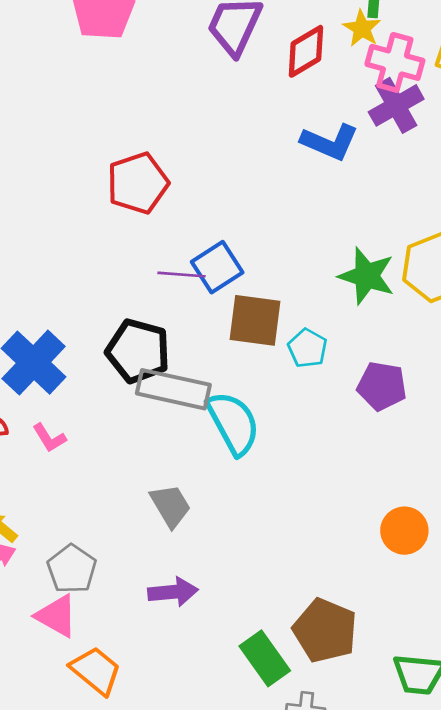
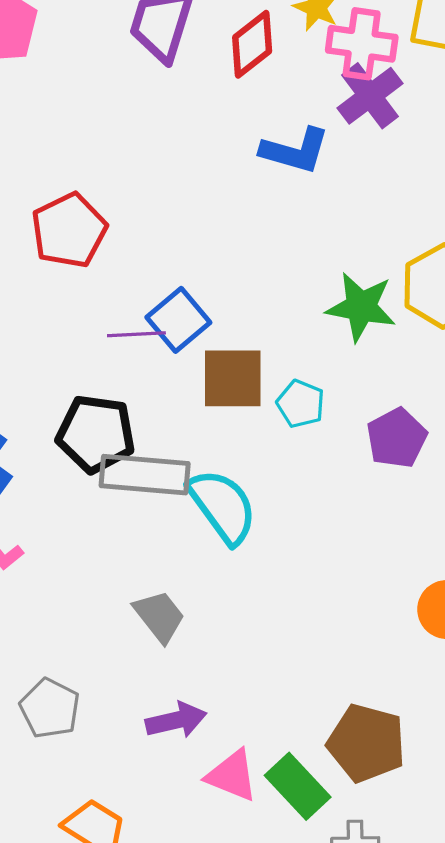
purple pentagon: (382, 386) -> (397, 438), turned -30
pink triangle: (57, 616) -> (232, 776), moved

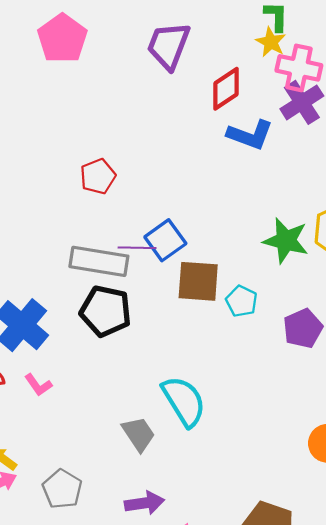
red diamond: (252, 44) -> (226, 89), moved
red pentagon: (69, 230) -> (98, 176), size x0.7
gray rectangle: (145, 475) -> (99, 261), moved
cyan semicircle: (223, 506) -> (184, 401), moved

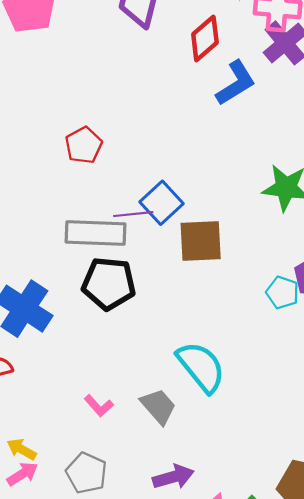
blue L-shape: (250, 135) -> (236, 83), turned -45
cyan pentagon: (242, 301) -> (282, 293), moved
pink L-shape: (38, 385) -> (99, 406), moved

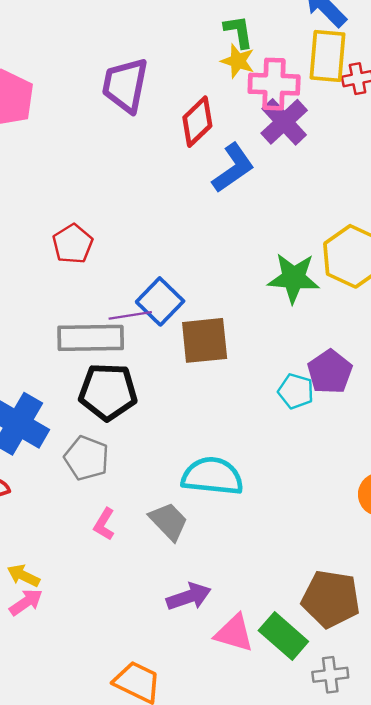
cyan semicircle: (201, 367) -> (212, 476), turned -42
pink L-shape: (99, 406) -> (104, 524), turned 76
gray pentagon: (86, 473) -> (87, 458), moved

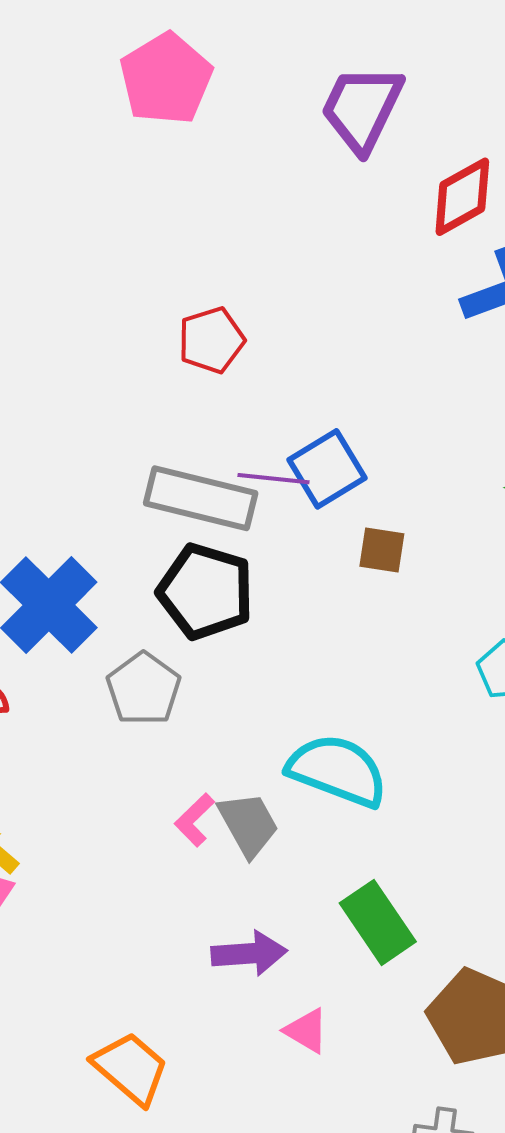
brown square: (205, 340) -> (382, 550), size x0.6
pink L-shape: (104, 524) -> (194, 820), moved
pink triangle: (234, 633) -> (306, 1031), size x0.7
green rectangle: (283, 636) -> (378, 922), moved

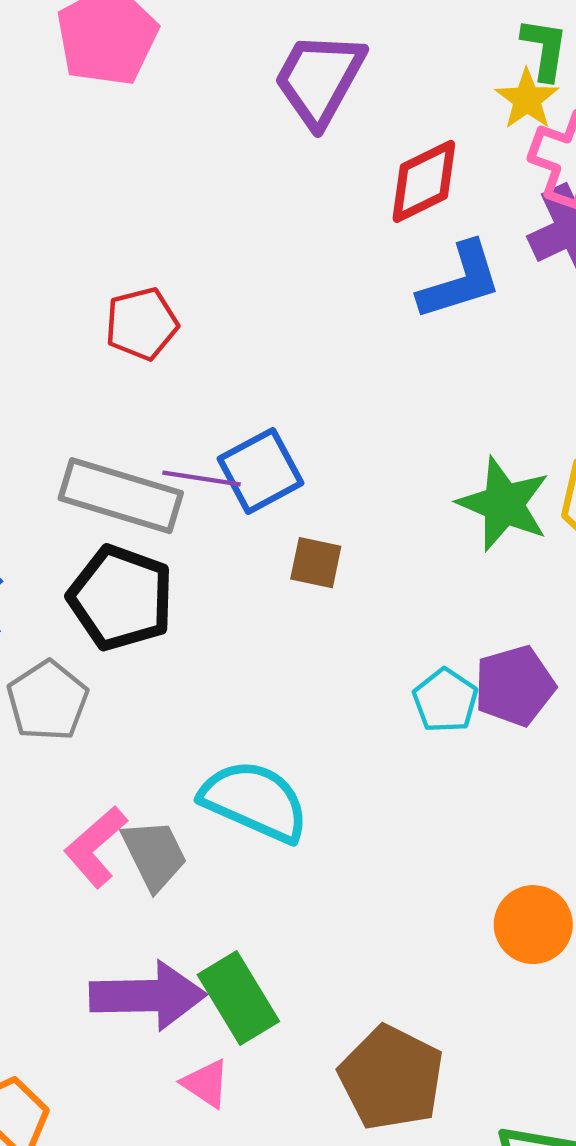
pink L-shape: (194, 820) -> (96, 847), size x1.4
green rectangle: (378, 922) -> (238, 998), moved
purple arrow: (249, 953) -> (148, 996), size x1.4

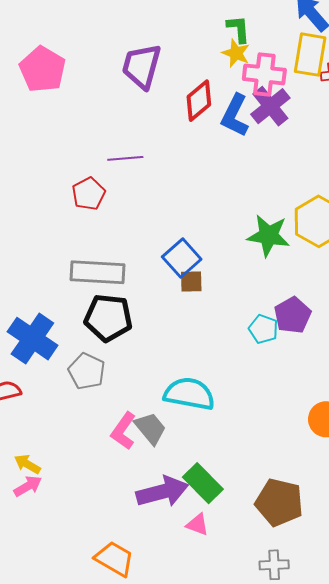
blue L-shape: (460, 281) -> (235, 115), moved, turned 147
blue square: (261, 471) -> (182, 258), moved
purple line: (202, 478) -> (125, 158), moved

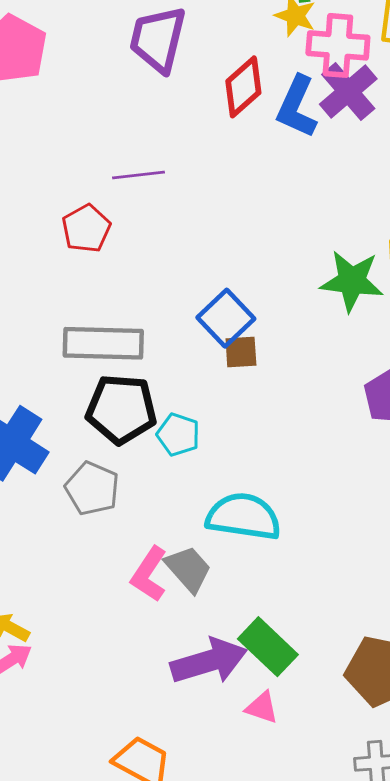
cyan pentagon: (263, 329) -> (178, 435), moved

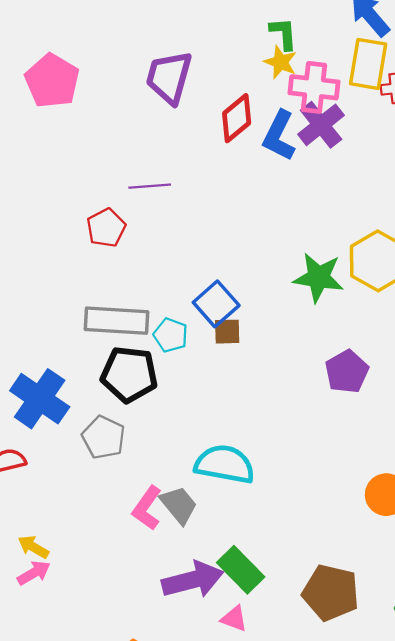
cyan pentagon: (178, 435) -> (171, 335), moved

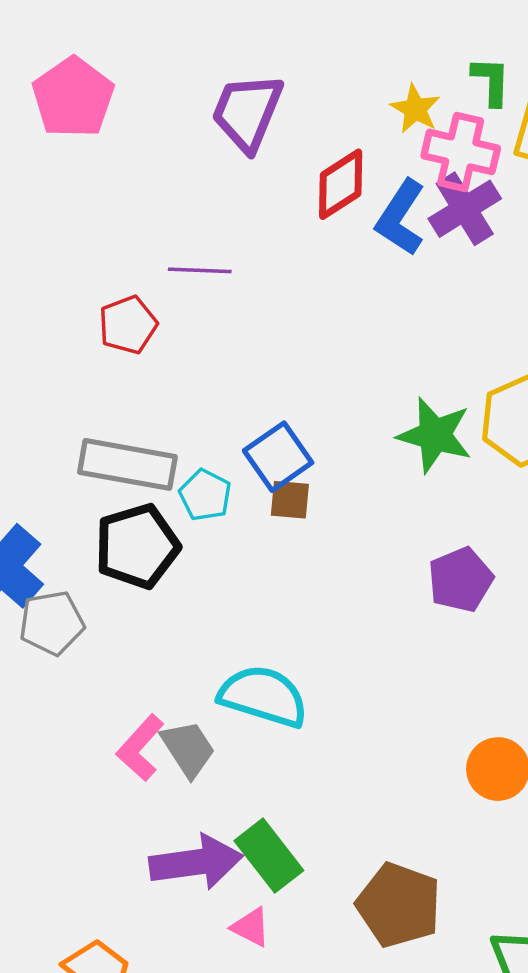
green L-shape: (283, 34) -> (491, 81), moved
black pentagon: (129, 374) -> (137, 546), turned -30
gray pentagon: (104, 437) -> (52, 623), moved, turned 30

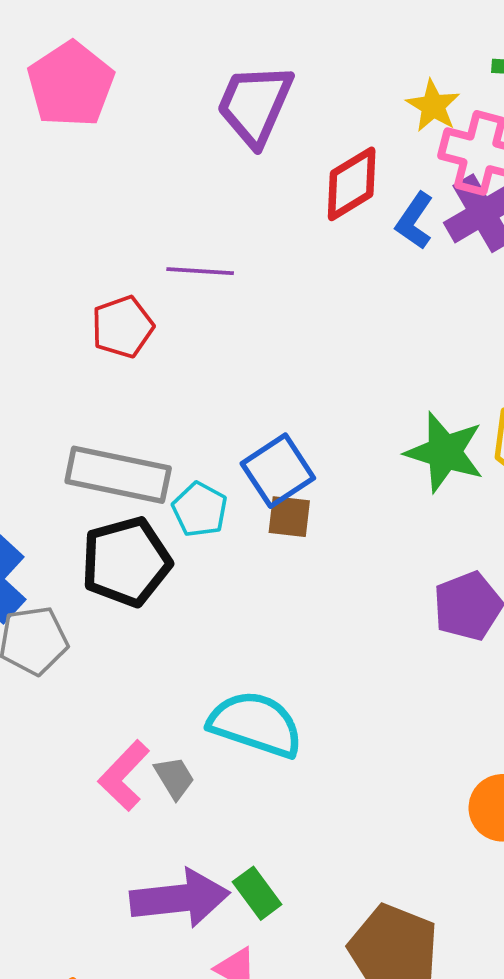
blue L-shape: (401, 218) -> (414, 221), size x0.7
gray trapezoid: (188, 749) -> (174, 778), size x0.7
green rectangle: (269, 856) -> (257, 893), size x0.7

